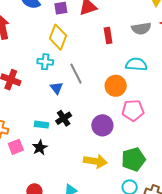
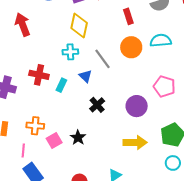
orange circle: (116, 86) -> (131, 47), moved
pink pentagon: (133, 110) -> (164, 86), turned 30
cyan rectangle: (41, 125) -> (61, 85), moved, turned -64

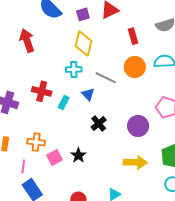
gray line: (102, 59) -> (106, 78), turned -30

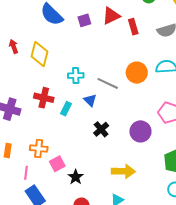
red rectangle: (133, 36) -> (133, 27), moved
red arrow: (27, 41) -> (14, 46), moved, size x0.6
yellow diamond: (83, 44) -> (39, 54), moved
black star: (78, 155) -> (76, 177), moved
yellow arrow: (135, 162) -> (123, 171), moved

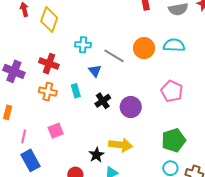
cyan rectangle: (66, 109) -> (76, 91), moved, turned -48
purple circle: (140, 131) -> (131, 107), moved
orange cross: (39, 148) -> (48, 92), moved
black star: (76, 177) -> (96, 155), moved

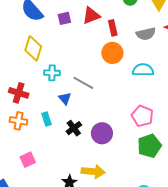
yellow diamond: (49, 20) -> (33, 48), moved
orange circle: (144, 48) -> (112, 53), moved
green pentagon: (174, 140) -> (149, 146), moved

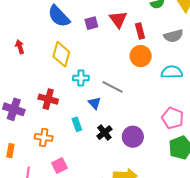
red triangle: (91, 16) -> (118, 19), turned -42
orange cross: (19, 121) -> (44, 137), moved

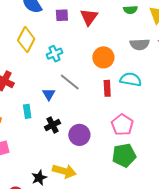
red rectangle: (140, 31) -> (107, 88), moved
cyan cross: (81, 78) -> (55, 54), moved, turned -35

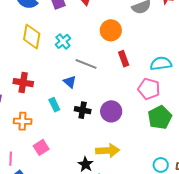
cyan semicircle: (131, 79) -> (161, 64), moved
black cross: (53, 125) -> (83, 110), turned -35

